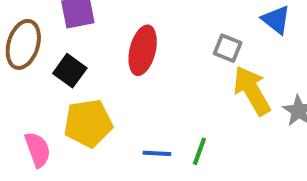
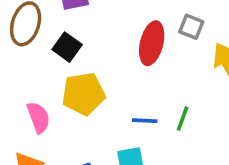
gray square: (228, 48) -> (191, 27), moved
red ellipse: (143, 50) -> (152, 43), moved

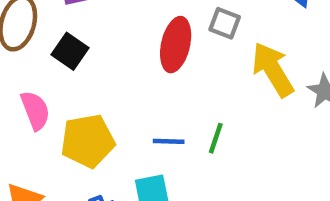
yellow pentagon: (83, 94) -> (88, 141), moved
pink semicircle: (38, 117) -> (35, 110), moved

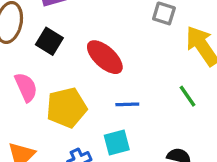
red ellipse: (176, 45) -> (105, 57), moved, turned -57
green line: (216, 138) -> (188, 96), moved, turned -50

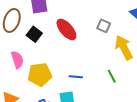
red ellipse: (105, 57) -> (66, 29), moved

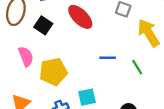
blue line: (76, 77) -> (108, 58), moved

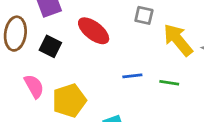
green line: (137, 67) -> (169, 83), turned -42

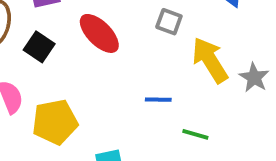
blue line: (132, 76) -> (158, 100), moved
green line: (169, 83) -> (195, 134), moved

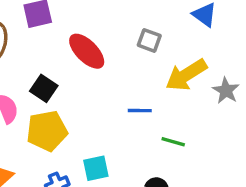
black square: (39, 47) -> (44, 88), moved
yellow arrow: (210, 60) -> (186, 75), turned -90

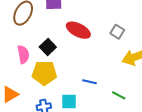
red ellipse: (87, 51) -> (78, 30), turned -30
blue line: (140, 111) -> (89, 82), moved

